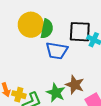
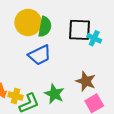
blue trapezoid: (57, 51) -> (40, 55), moved, turned -35
brown star: (75, 85) -> (86, 81), moved

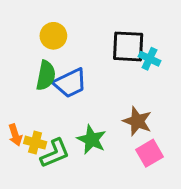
yellow circle: (28, 23) -> (53, 36), size x0.7
green semicircle: (45, 27) -> (46, 75), moved

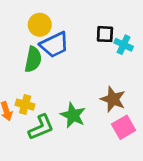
black square: (128, 46) -> (105, 34), size x0.6
blue trapezoid: (70, 83) -> (54, 45), moved
yellow cross: (35, 143) -> (25, 105), moved

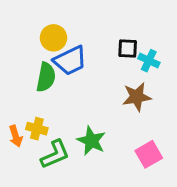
brown star: (113, 99) -> (137, 97), moved, turned -30

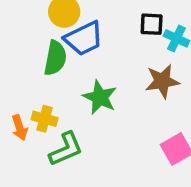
green star: (91, 141) -> (100, 97), moved

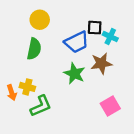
blue trapezoid: (84, 38) -> (77, 42), moved
green star: (100, 97) -> (74, 73), moved

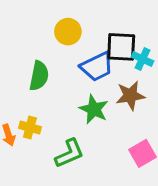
yellow circle: (40, 20) -> (68, 32), moved
black square: (95, 28) -> (121, 47), size x1.5
green L-shape: (41, 106) -> (69, 153), moved

